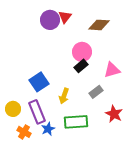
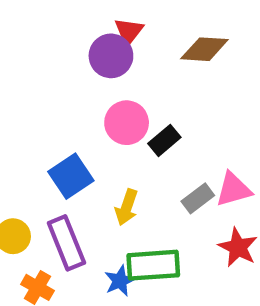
purple circle: (50, 20) -> (111, 56), moved
pink circle: (82, 52) -> (127, 123), moved
pink triangle: (112, 70) -> (233, 189), moved
blue star: (48, 129) -> (120, 281), moved

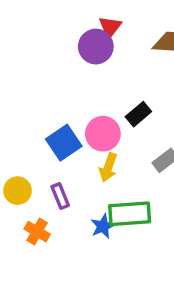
pink circle: (127, 123) -> (103, 134), moved
purple rectangle: (66, 243) -> (60, 196), size x0.6

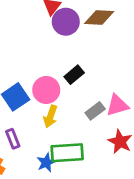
purple circle: (96, 47) -> (66, 22), moved

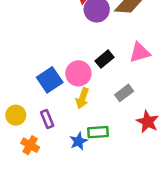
pink triangle: (117, 105) -> (140, 52), moved
green rectangle: (67, 153) -> (98, 132), size x0.7

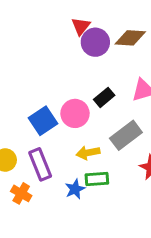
gray rectangle: (124, 93) -> (126, 135), size x1.5
yellow arrow: (82, 98) -> (88, 153), moved, turned 60
purple rectangle: (47, 119) -> (40, 164), size x1.5

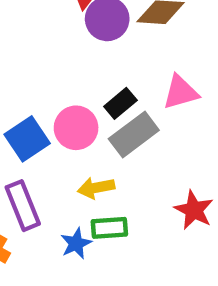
gray rectangle: (126, 135) -> (134, 134), moved

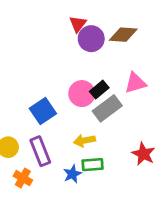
pink circle: (76, 128) -> (82, 94), moved

